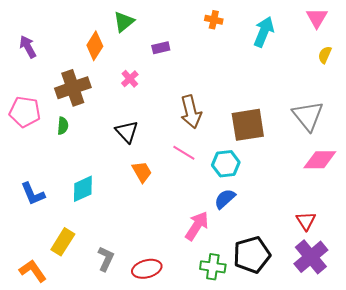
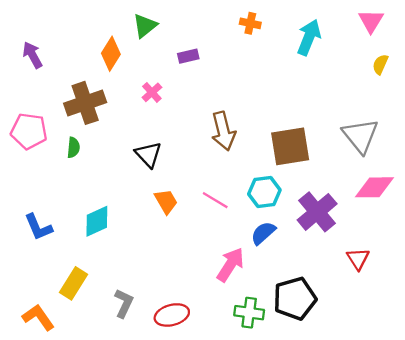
pink line: (184, 153) -> (215, 200), moved
purple cross: (311, 257) -> (317, 212), moved

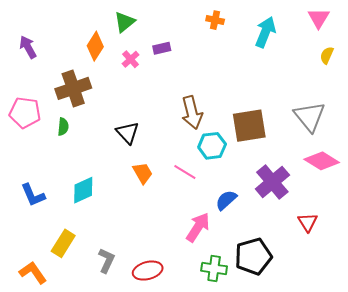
pink cross: (152, 92) -> (131, 59), moved
pink diamond: (374, 187) -> (322, 161), turned 32
cyan hexagon: (264, 192) -> (212, 146), moved

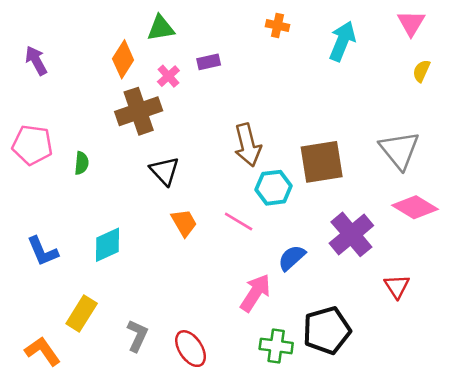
green triangle: (125, 22) -> (161, 28), turned 30
brown cross: (73, 88) -> (139, 111), moved
red ellipse: (148, 271) -> (191, 349), turned 72

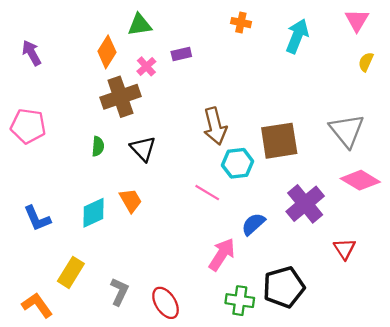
green semicircle: (82, 163) -> (98, 146), moved
orange trapezoid: (184, 223) -> (131, 200), moved

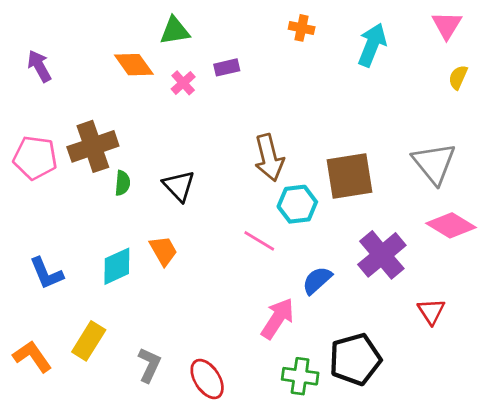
orange diamond: (107, 52) -> (134, 65), turned -68
brown cross: (120, 97) -> (93, 146), moved
orange L-shape: (37, 305) -> (32, 356), moved

